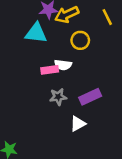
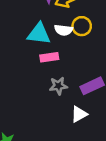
cyan triangle: (36, 33) -> (39, 34), moved
white semicircle: (63, 65) -> (64, 30), moved

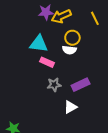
white semicircle: (64, 30) -> (69, 50), moved
pink rectangle: (49, 57) -> (47, 62), turned 32

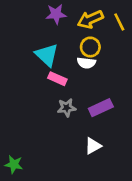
yellow arrow: (61, 16) -> (90, 19), moved
cyan triangle: (39, 44) -> (47, 55), turned 36
white triangle: (70, 107) -> (93, 146), moved

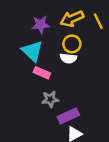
purple star: (56, 14) -> (41, 25), moved
purple rectangle: (101, 108) -> (68, 116), moved

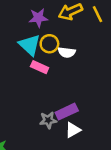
yellow circle: (72, 44) -> (49, 44), moved
gray star: (50, 99) -> (48, 120), moved

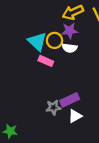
purple star: (38, 18) -> (70, 31), moved

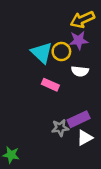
white semicircle: (70, 48) -> (80, 71), moved
pink rectangle: (46, 61) -> (50, 85), moved

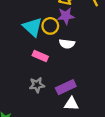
gray star: (60, 128) -> (37, 85), moved
white triangle: (85, 138) -> (71, 104), turned 32

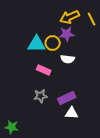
cyan triangle: (32, 27) -> (37, 44), turned -42

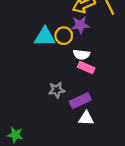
pink rectangle: (44, 70) -> (86, 68), moved
gray star: (41, 96) -> (57, 90), moved

